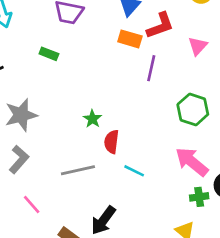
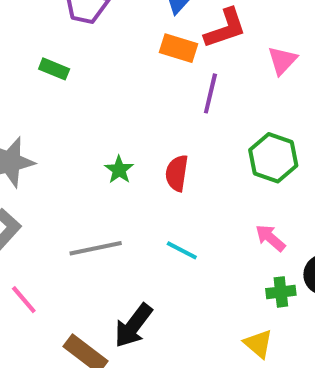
red semicircle: (112, 142) -> (177, 173), moved
pink arrow: (192, 162) -> (270, 238), size x0.6

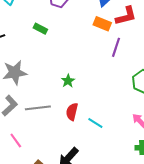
red semicircle: (177, 173) -> (72, 112), moved
gray line: (96, 248) -> (38, 108), moved

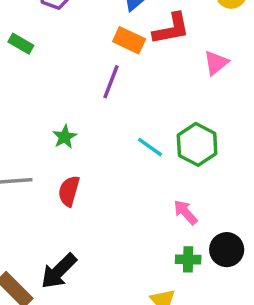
purple line: (116, 47) -> (111, 82), moved
cyan line: (95, 123) -> (150, 147), moved

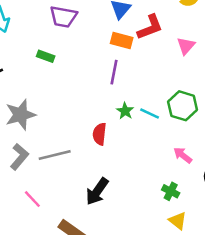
green star: (65, 137) -> (125, 111), moved
red semicircle: (69, 191) -> (100, 134), moved
green cross: (188, 259) -> (171, 191), moved, turned 36
black arrow: (59, 271) -> (97, 191), moved

